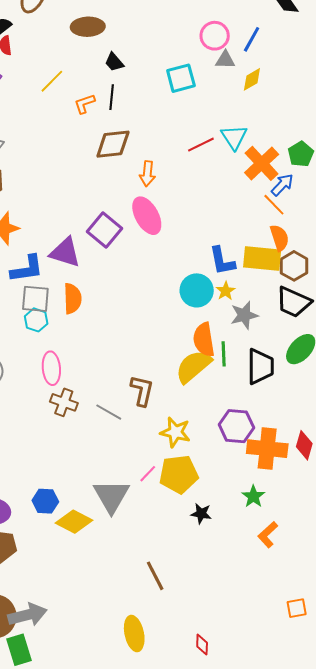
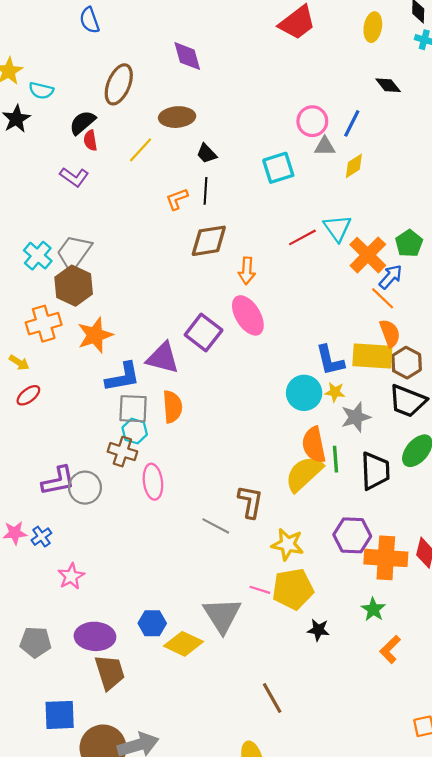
yellow line: (52, 81) -> (141, 150), moved
yellow star: (226, 291) -> (335, 392), turned -30
brown cross: (64, 402) -> (122, 452), moved
pink line: (148, 474) -> (260, 590), turned 66

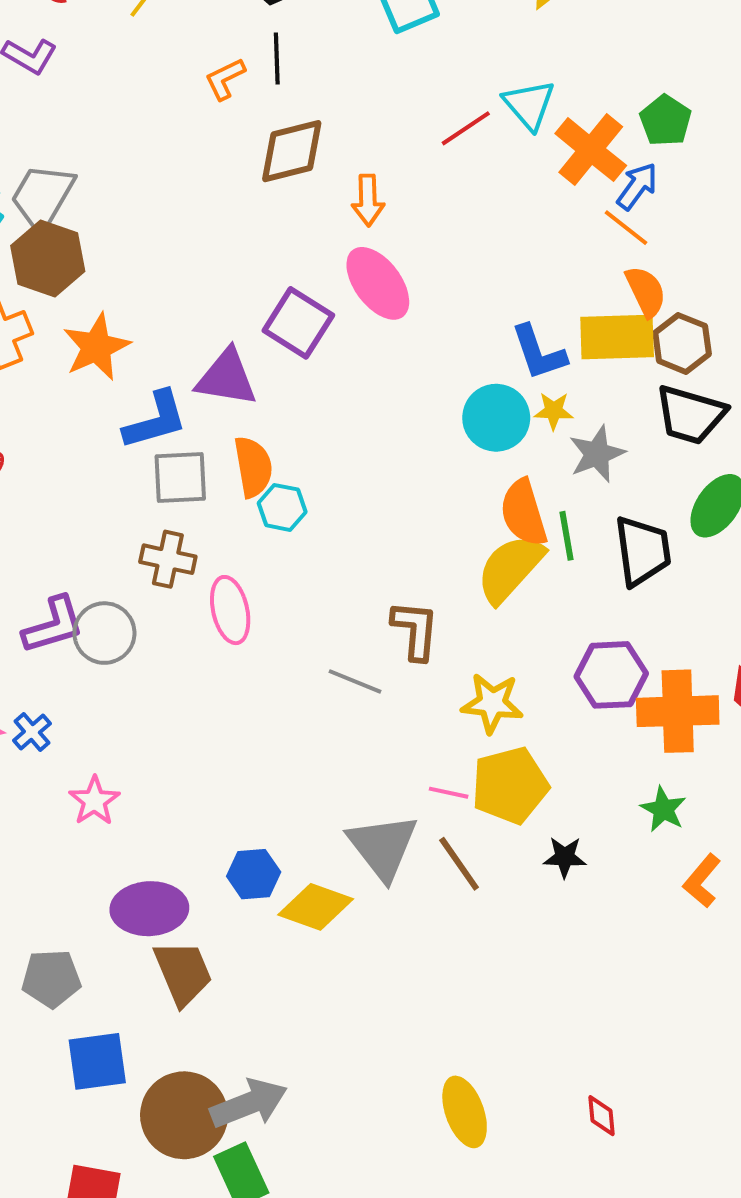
cyan hexagon: (135, 431) -> (282, 507), moved
gray pentagon: (36, 642) -> (51, 979), moved
brown line: (272, 698) -> (459, 864), moved

